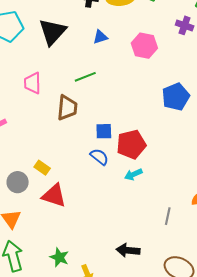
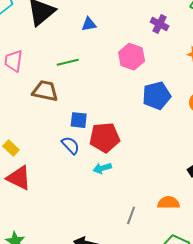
purple cross: (185, 25) -> (160, 24), moved
pink hexagon: (144, 46) -> (132, 57), moved
brown trapezoid: (67, 108) -> (45, 91), turned -92

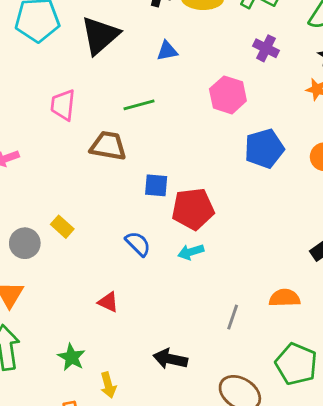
blue semicircle: (70, 145) -> (138, 244), moved
red triangle: (19, 178) -> (108, 302), moved, size x0.6

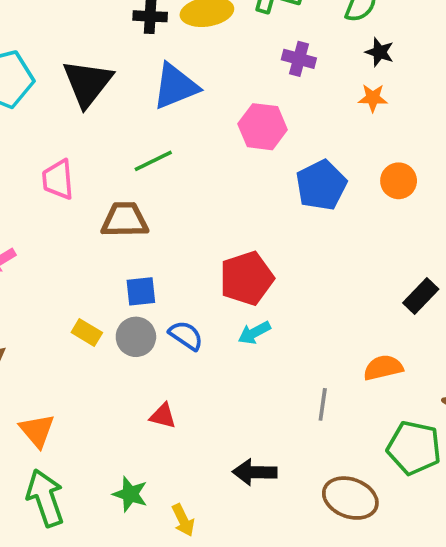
blue triangle: (167, 51) -> (175, 86), size x1.8
blue square: (156, 185) -> (141, 291), moved
gray circle: (25, 243) -> (136, 337), moved

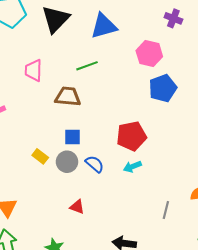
blue pentagon: (321, 185) -> (163, 88), moved

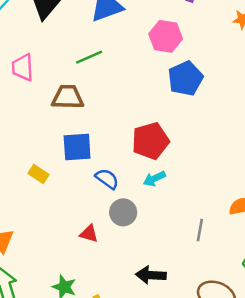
blue square: (72, 137) -> (77, 147), size x1.4
gray circle: (67, 162) -> (123, 212), moved

